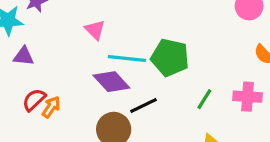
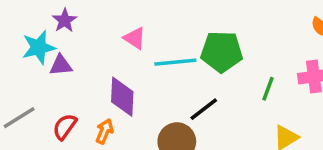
purple triangle: (24, 56) -> (61, 65), moved
purple diamond: (111, 82) -> (122, 97), moved, turned 57
red semicircle: (34, 100) -> (65, 127), moved

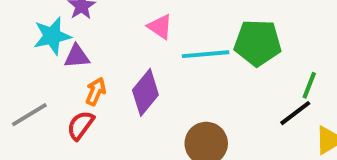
purple diamond: (122, 97) -> (145, 92), turned 36
black line: (204, 109) -> (295, 113), moved
orange arrow: (104, 131) -> (96, 91), moved

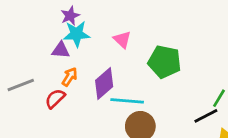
cyan star: (52, 36) -> (77, 34), moved
green pentagon: (258, 43) -> (165, 62), moved
cyan line: (206, 54) -> (127, 101), moved

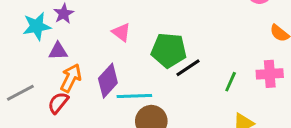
cyan star: (77, 34) -> (37, 26), moved
orange arrow: (70, 77) -> (71, 78), size x1.4
black line: (206, 116) -> (188, 68), moved

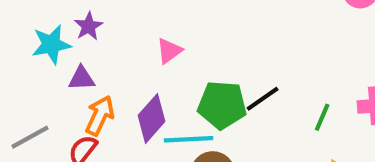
pink triangle: (121, 32) -> (169, 51), turned 48
green pentagon: (169, 50) -> (222, 105), moved

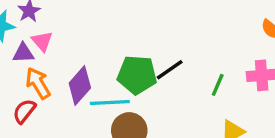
pink triangle: (169, 51) -> (42, 41), moved, turned -35
orange arrow: (100, 116) -> (38, 83), turned -56

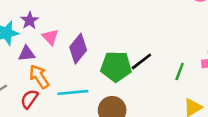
pink triangle: (42, 41) -> (50, 37), moved
purple diamond: (80, 86) -> (78, 49), moved
cyan line: (110, 102) -> (73, 92), moved

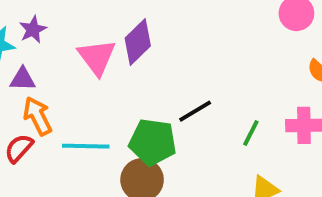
pink triangle: (50, 37) -> (97, 57), moved, size x1.5
purple diamond: (78, 49) -> (138, 42), moved
green pentagon: (116, 67) -> (153, 142), moved

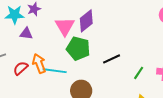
orange arrow: (38, 116) -> (39, 64), moved
green pentagon: (153, 142) -> (78, 48), moved

